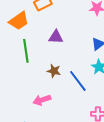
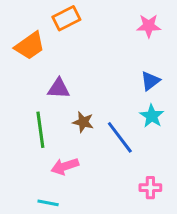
purple triangle: (56, 37) -> (59, 88), moved
green line: (26, 51) -> (40, 130), moved

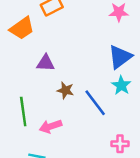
blue triangle: (150, 81) -> (120, 57), size x1.5
green line: (40, 130) -> (23, 111), moved

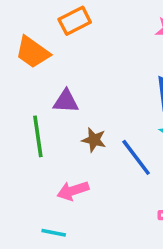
orange trapezoid: (22, 28) -> (33, 52), turned 70
green line: (23, 111) -> (38, 136), moved

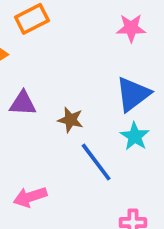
brown star: (94, 140) -> (71, 120), moved

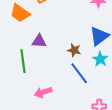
brown star: (71, 120) -> (74, 50), moved

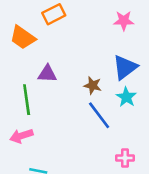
pink arrow: (43, 92) -> (21, 136), moved

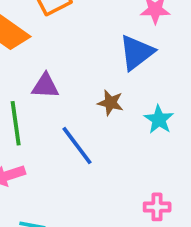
blue triangle: (125, 67) -> (137, 52), moved
blue line: (99, 115) -> (77, 146), moved

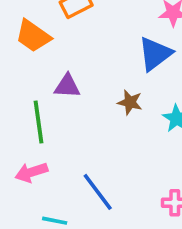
blue line: (77, 146) -> (98, 192), moved

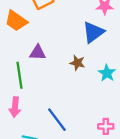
pink arrow: (31, 172) -> (15, 107), turned -66

